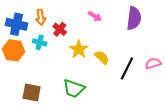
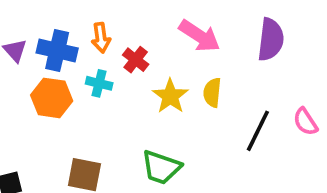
pink arrow: (95, 16) -> (200, 36), size x1.6
yellow semicircle: (102, 57) -> (212, 92), moved, turned -126
pink semicircle: (153, 63) -> (305, 122), turned -105

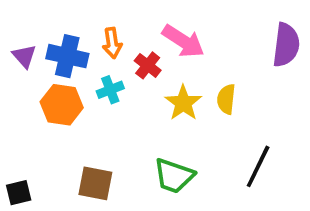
pink arrow: (200, 36) -> (183, 41), moved
cyan cross: (99, 83) -> (110, 90), turned -35
black line: (258, 131) -> (258, 166), moved

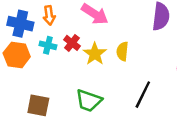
red cross: (148, 65) -> (72, 43), moved
cyan cross: (110, 90) -> (48, 45), turned 35

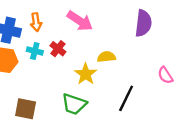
yellow semicircle: (122, 51) -> (106, 57), turned 78
yellow star: (95, 54) -> (86, 74), moved

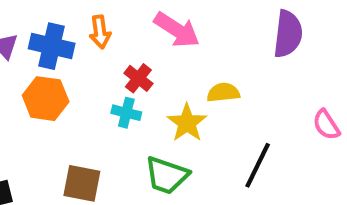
cyan cross: (35, 51) -> (126, 113), moved

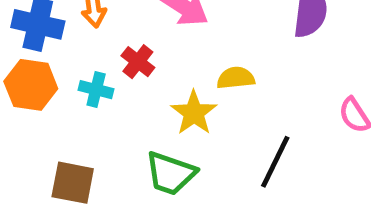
cyan cross: (126, 113) -> (96, 90), moved

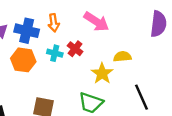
cyan cross: (96, 90) -> (55, 53), moved
black line: (275, 162) -> (142, 97), turned -50

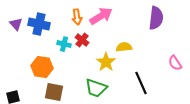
pink arrow: (96, 22) -> (101, 16), turned -65
orange arrow: (54, 23) -> (77, 17), moved
orange hexagon: (23, 60) -> (42, 67), moved

